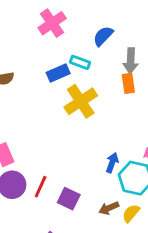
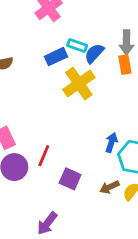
blue semicircle: (103, 36) -> (94, 53), moved
red line: (41, 187) -> (44, 156), moved

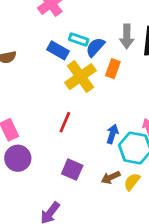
blue rectangle: (56, 57) -> (58, 50), turned 55
orange rectangle: (125, 65) -> (113, 69), moved, turned 30
red line: (44, 156) -> (65, 122), moved

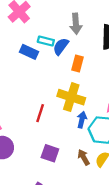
gray arrow: (127, 36) -> (76, 24), moved
yellow cross: (80, 77) -> (71, 97), moved, turned -32
brown arrow: (111, 177) -> (84, 157), turned 91

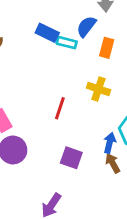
cyan rectangle: (46, 41) -> (67, 43), moved
yellow cross: (71, 97) -> (98, 89), size x0.7
blue arrow: (82, 120) -> (110, 143), moved

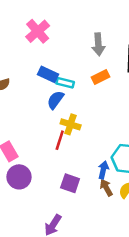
blue semicircle: (86, 26) -> (55, 100), moved
orange rectangle: (107, 48) -> (100, 77), moved, turned 48
yellow cross: (98, 89) -> (71, 124), moved

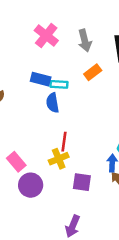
pink cross: (38, 31) -> (46, 36), moved
blue semicircle: (55, 100) -> (53, 103), turned -36
yellow cross: (71, 124) -> (59, 159), moved, turned -30

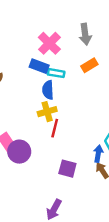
pink cross: (46, 36) -> (49, 43), moved
yellow cross: (59, 159) -> (47, 112), moved
purple circle: (31, 185) -> (19, 152), moved

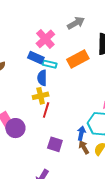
gray arrow: (85, 34) -> (76, 23), moved, turned -114
orange rectangle: (89, 65) -> (78, 59), size x1.5

